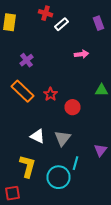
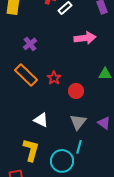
pink arrow: (82, 54) -> (85, 38), size x1.5
gray triangle: (62, 138) -> (78, 122), moved
purple triangle: (100, 150) -> (104, 123), moved, turned -32

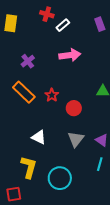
pink arrow: (85, 38) -> (70, 55), moved
cyan line: (79, 147) -> (100, 164), moved

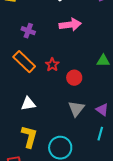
purple cross: (28, 61) -> (28, 31), turned -32
white triangle: (39, 137) -> (28, 104), moved, turned -35

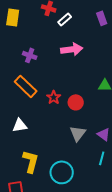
red star: (52, 65) -> (54, 97), moved
white triangle: (28, 104) -> (20, 125), moved

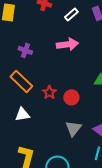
white rectangle: (65, 19) -> (71, 14), moved
white triangle: (20, 125) -> (22, 114), moved

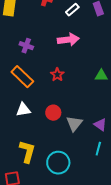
red star: (49, 92) -> (57, 75), moved
red circle: (71, 97) -> (53, 113), moved

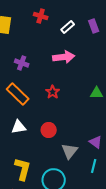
gray triangle: (74, 124) -> (70, 151), moved

